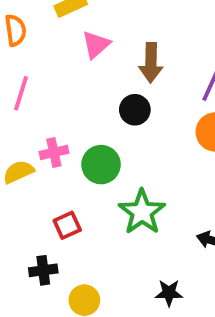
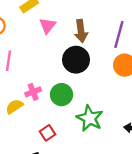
black circle: (135, 110) -> (76, 60), size x1.5

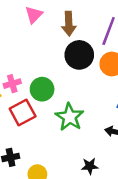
black circle: (76, 60) -> (79, 55), moved
red square: (48, 133) -> (23, 112), moved, size x1.5

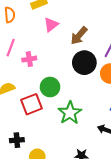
brown arrow: (69, 24) -> (79, 36), turned 36
pink cross: (12, 84) -> (29, 59), moved

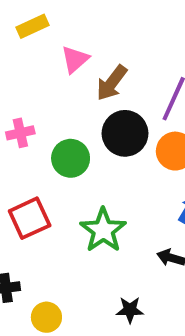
pink triangle: (51, 25) -> (75, 59), moved
green circle: (50, 87) -> (71, 158), moved

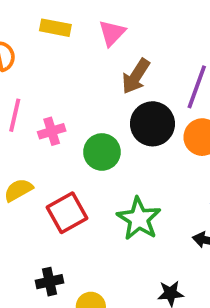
yellow rectangle: (32, 26) -> (55, 28), turned 40
pink triangle: (75, 59) -> (112, 33), moved

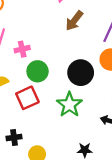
black circle: (152, 124) -> (81, 73), moved
green circle: (102, 152) -> (38, 71), moved

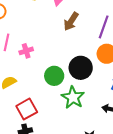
green circle: (38, 71) -> (54, 76), moved
red square: (27, 98) -> (27, 109), moved

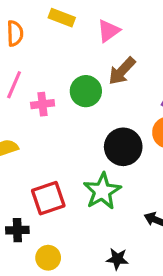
green circle: (54, 76) -> (86, 91), moved
red square: (27, 109) -> (48, 198), moved

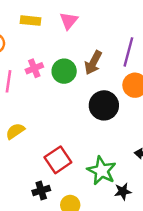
brown arrow: (122, 71) -> (93, 63), moved
pink cross: (43, 104) -> (34, 68), moved
green star: (102, 191) -> (102, 171), moved

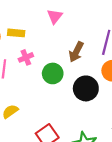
yellow rectangle: (31, 21) -> (16, 33), moved
green circle: (64, 71) -> (53, 73), moved

